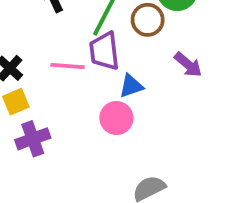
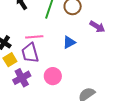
purple trapezoid: (104, 51) -> (30, 53), moved
pink circle: (116, 118) -> (53, 76), moved

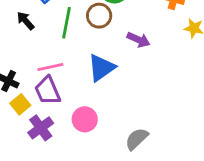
blue triangle: (69, 42) -> (101, 68), size x1.5

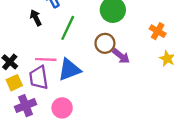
brown circle: (99, 16) -> (105, 43), moved
blue triangle: (101, 68) -> (69, 70), moved

